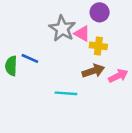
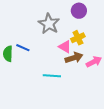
pink triangle: (82, 34) -> (65, 47), moved
yellow cross: (98, 46) -> (78, 38), turned -32

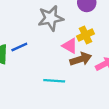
gray star: (49, 24) -> (51, 18), turned 30
blue line: (23, 48) -> (19, 47), turned -48

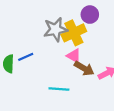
yellow cross: (86, 35) -> (74, 33), moved, size x1.5
brown arrow: (81, 59) -> (84, 68), turned 48

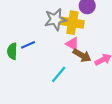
yellow cross: (74, 33) -> (72, 23), turned 35
cyan line: (59, 89) -> (59, 74), turned -54

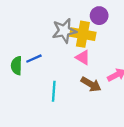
brown arrow: (82, 55) -> (91, 84), moved
cyan line: (59, 74) -> (54, 91), moved, turned -36

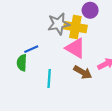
pink triangle: (83, 57) -> (75, 48), size x1.5
green semicircle: (17, 66) -> (22, 63), moved

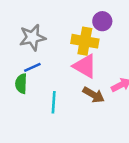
gray star: (59, 24) -> (32, 37), moved

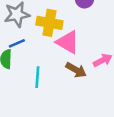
yellow cross: (85, 41) -> (49, 23), moved

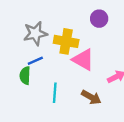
brown arrow: (76, 70) -> (91, 97), moved

